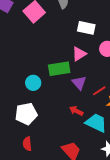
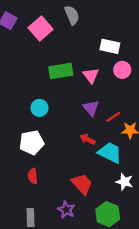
white rectangle: (86, 28) -> (110, 46), moved
pink triangle: (79, 54) -> (91, 75), turned -35
green rectangle: (59, 69) -> (61, 71), moved

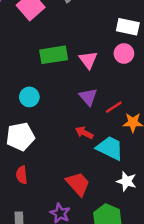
white rectangle: (110, 46) -> (128, 27), moved

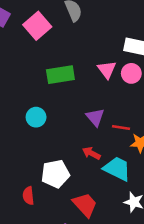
pink triangle: (88, 60) -> (107, 70), moved
red line: (114, 107) -> (121, 127), turned 42
white pentagon: (20, 137) -> (55, 174), moved

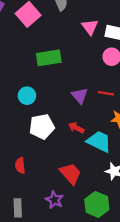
pink triangle: (107, 70) -> (90, 27), moved
red line: (121, 127) -> (106, 93), moved
white pentagon: (55, 174) -> (42, 127), moved

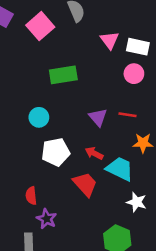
red trapezoid: (70, 173) -> (85, 184), moved
purple star: (54, 200) -> (47, 219), moved

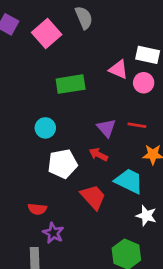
pink triangle: (110, 40) -> (118, 69), moved, turned -30
red arrow: (94, 153) -> (98, 154), moved
red semicircle: (31, 196) -> (37, 209), turned -78

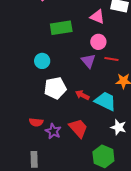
pink circle: (144, 83) -> (98, 42), moved
red arrow: (98, 154) -> (82, 95), moved
red trapezoid: (93, 197) -> (78, 128), moved
purple star: (53, 233) -> (53, 131), moved

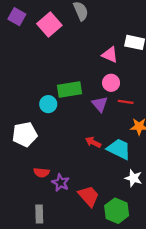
green rectangle: (61, 28) -> (70, 90), moved
white pentagon: (55, 88) -> (25, 134), moved
red trapezoid: (78, 128) -> (89, 196), moved

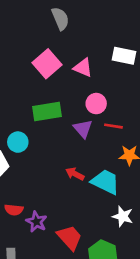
pink square: (49, 24) -> (47, 64), moved
pink triangle: (110, 55) -> (83, 68), moved
cyan circle: (48, 104) -> (18, 142), moved

